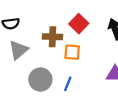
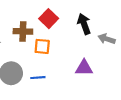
blue line: (68, 84) -> (38, 78), turned 64

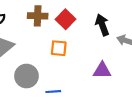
brown cross: (23, 31) -> (38, 16), moved
blue line: (38, 78) -> (53, 92), moved

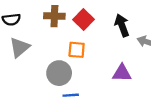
gray circle: (26, 76) -> (59, 73), moved

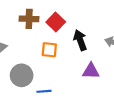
black arrow: (122, 25) -> (80, 40), moved
gray circle: (59, 73) -> (22, 75), moved

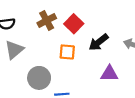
brown cross: (29, 19) -> (47, 21), turned -30
black arrow: (80, 40) -> (99, 42), turned -108

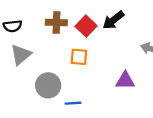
brown cross: (47, 21) -> (56, 23), turned 30
black arrow: (99, 42) -> (113, 20), moved

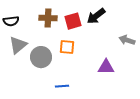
red square: (86, 26) -> (73, 21), turned 30
gray circle: (48, 85) -> (41, 57), moved

